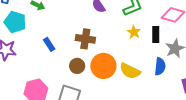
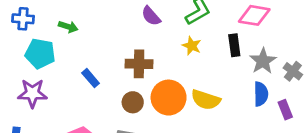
yellow star: (134, 32) -> (192, 46), moved
blue semicircle: (160, 66) -> (261, 94), moved

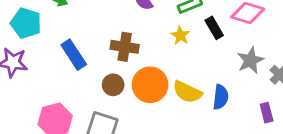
black rectangle: (234, 45) -> (214, 28), moved, turned -30
blue rectangle: (91, 78) -> (74, 55), size x1.5
blue semicircle: (261, 94) -> (221, 97), moved

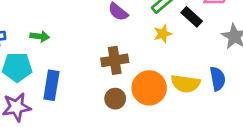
yellow star: (180, 35) -> (163, 34), turned -30
blue rectangle: (74, 55) -> (51, 85), moved, turned 60

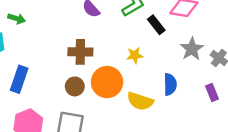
yellow star: (163, 34) -> (135, 55), moved
yellow semicircle: (185, 84) -> (140, 101), moved
blue rectangle: (51, 85) -> (19, 79), moved

